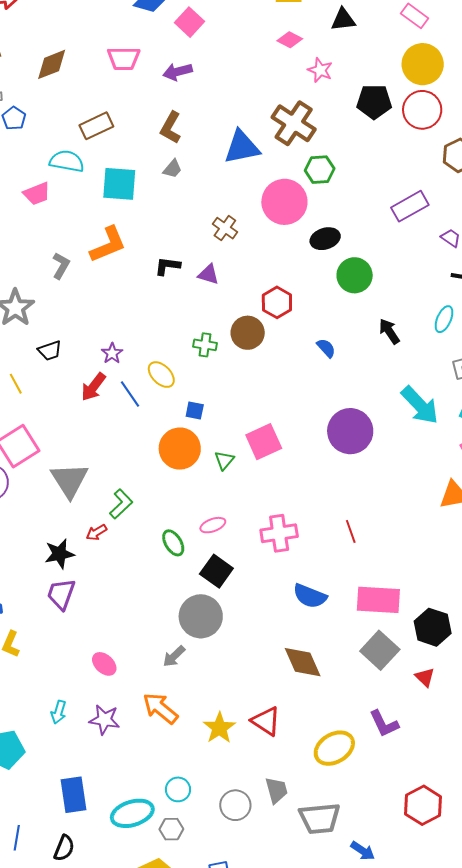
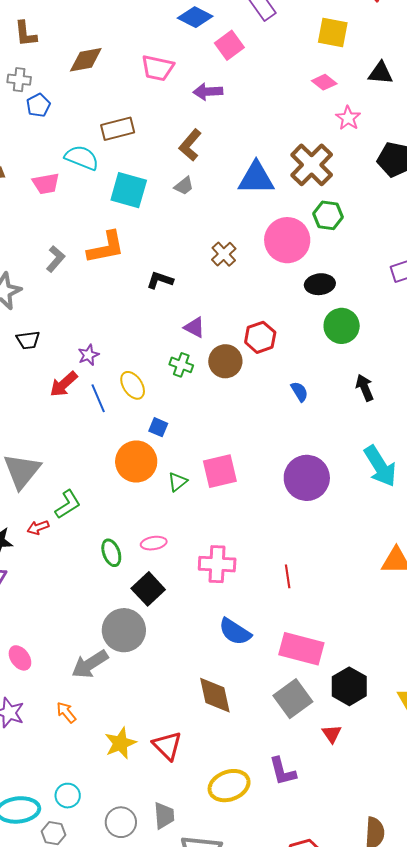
purple triangle: (208, 274) -> (194, 327), moved
gray arrow: (174, 656) -> (90, 664), size x1.5
orange arrow: (160, 708) -> (66, 712), size x0.6

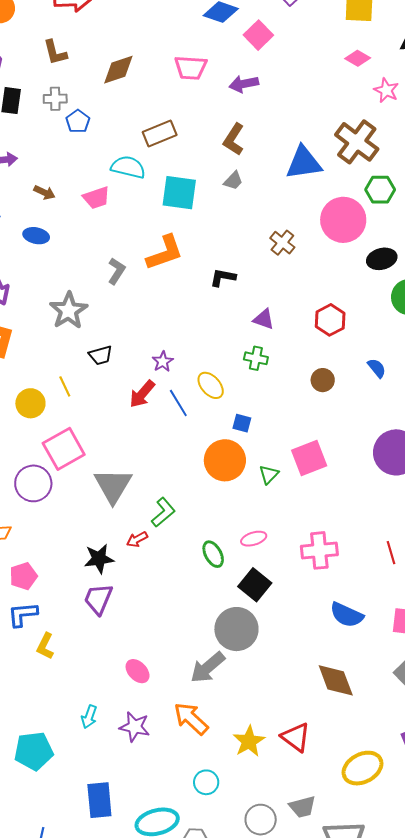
brown circle: (225, 361) -> (323, 380), moved, size x0.7
orange arrow: (66, 712) -> (191, 719), size x1.6
cyan circle: (68, 796) -> (206, 782), moved
gray trapezoid: (164, 816) -> (302, 807), turned 88

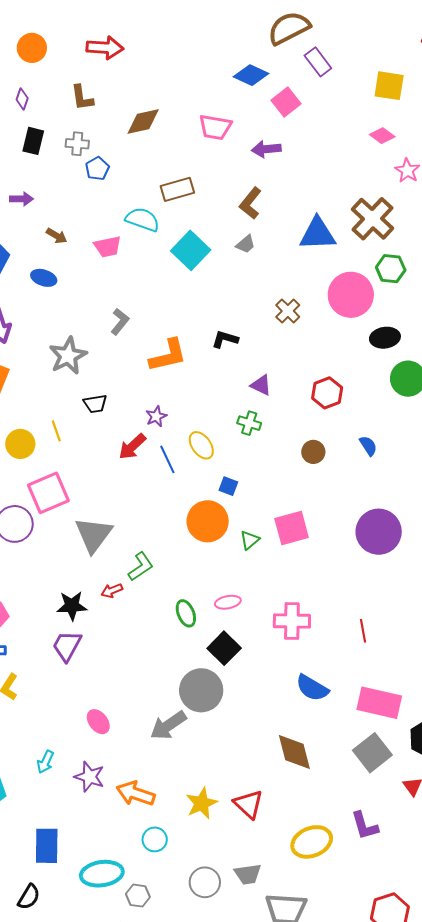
cyan square: (179, 193) -> (191, 250), turned 30
orange L-shape: (165, 253) -> (168, 355), moved
orange arrow: (191, 719) -> (136, 794), moved, turned -30

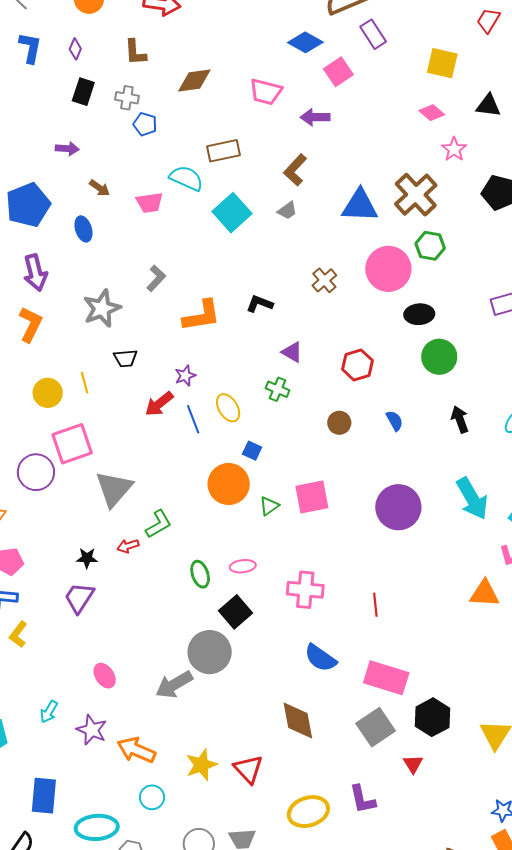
blue pentagon: (97, 169) -> (145, 124), turned -30
blue ellipse: (44, 278) -> (83, 229), turned 50
black star: (72, 606) -> (87, 558), size x0.7

